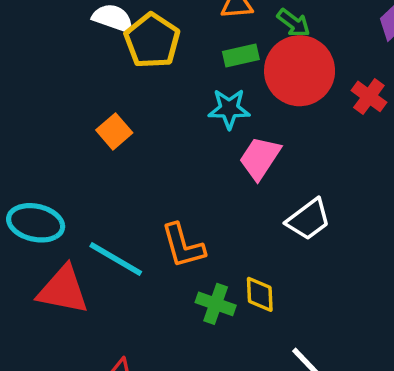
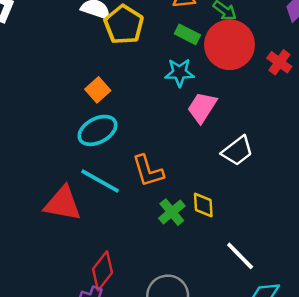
green rectangle: (241, 55) -> (187, 34), turned 40
cyan ellipse: (36, 223) -> (97, 130), moved, turned -39
green cross: (216, 304) -> (172, 212), turned 32

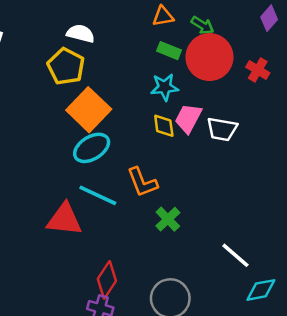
yellow pentagon: (124, 25) -> (66, 66), moved
orange square: (98, 90) -> (89, 110), size x1.8
white trapezoid: (237, 151) -> (222, 129), moved, turned 52
yellow diamond: (203, 205) -> (164, 126), moved

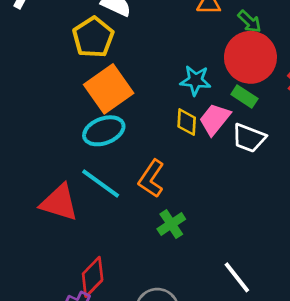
green rectangle: (169, 51) -> (244, 97), moved
orange L-shape: (142, 182) -> (151, 179), turned 44

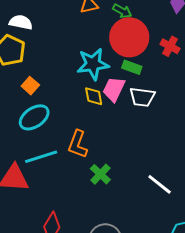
cyan star: (195, 80) -> (93, 64), size x1.4
orange square: (109, 89) -> (30, 86), size x0.5
cyan line: (101, 184) -> (41, 157), turned -40
white line: (237, 277) -> (160, 184), moved

